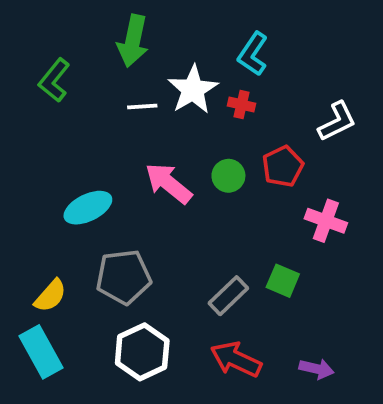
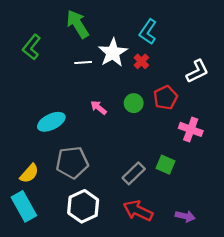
green arrow: (133, 41) -> (78, 24), turned 136
red cross: (242, 105) -> (141, 61), turned 32
pink arrow: (168, 183) -> (99, 108), size x0.6

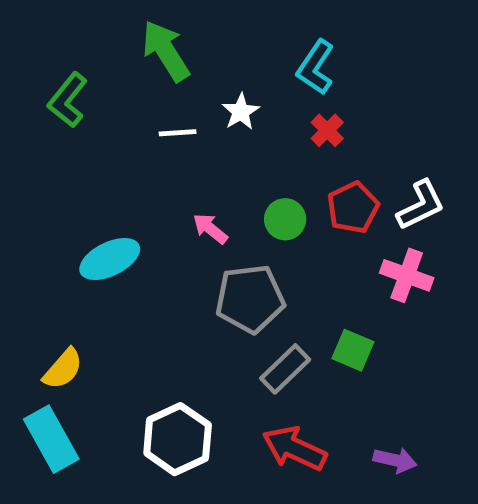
white star: (113, 53) -> (241, 112), size x0.6
red cross: (141, 61) -> (327, 130), moved
white L-shape: (197, 71) -> (421, 205), moved
gray pentagon: (72, 162) -> (250, 299), moved

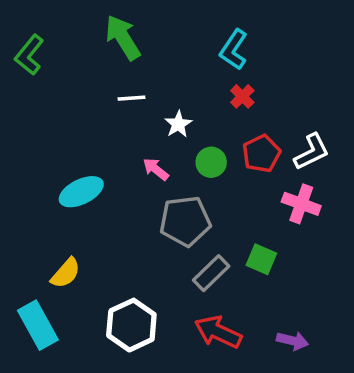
green L-shape: (68, 100) -> (29, 55), moved
white star: (241, 112) -> (178, 124), moved
yellow semicircle: (63, 369) -> (66, 273), moved

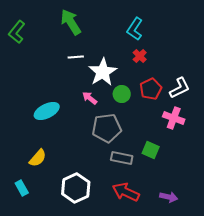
white star: (178, 124) -> (103, 72), size x1.8
gray rectangle: (211, 273) -> (122, 158), turned 55
cyan rectangle: (38, 325) -> (22, 188), size x0.6

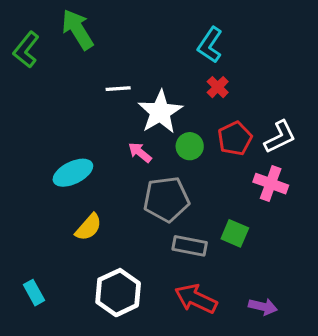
green arrow: (71, 22) -> (78, 29), moved
yellow semicircle: (38, 158) -> (88, 227), moved

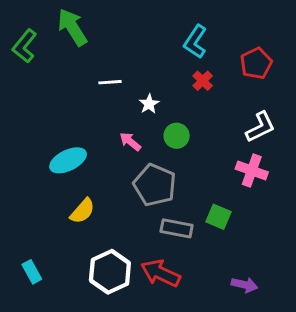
white star: (160, 112) -> (149, 104), size x0.5
red pentagon: (235, 138) -> (256, 63), moved
gray pentagon: (166, 199) -> (155, 185), turned 30
red arrow: (196, 299) -> (161, 273), moved

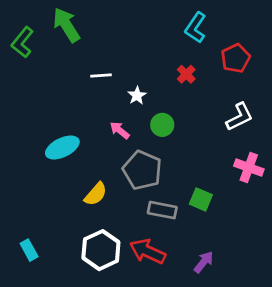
cyan L-shape: (195, 42) -> (196, 28), moved
pink cross: (252, 170) -> (249, 167), moved
yellow semicircle: (82, 211) -> (96, 194), moved
purple arrow: (245, 285) -> (204, 262), moved, turned -65

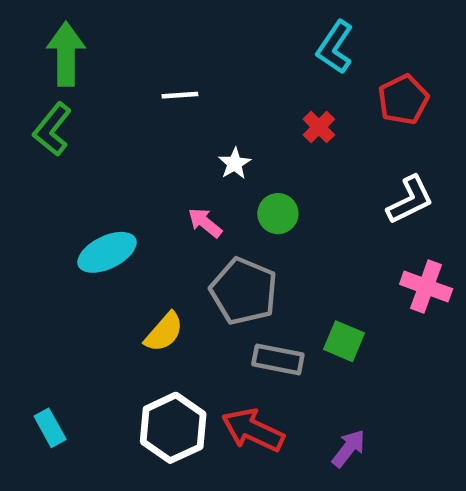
green arrow: (66, 25) -> (66, 54), moved, turned 32
green L-shape: (22, 42) -> (52, 129), moved
white line: (101, 76) -> (180, 95), moved

